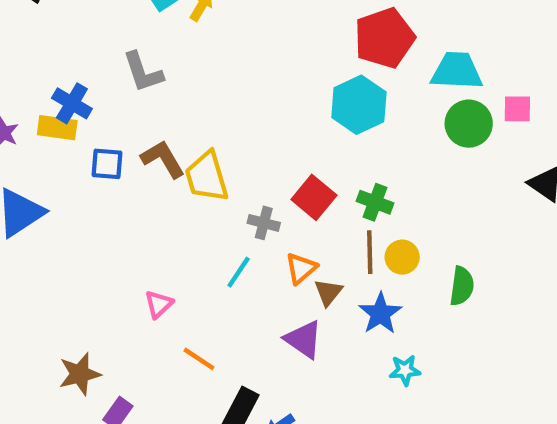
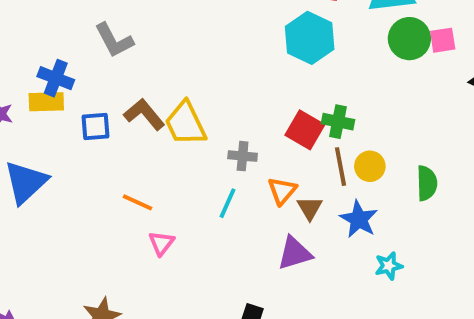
pink square: (517, 109) -> (443, 40), moved
red square: (314, 197) -> (305, 130), moved
purple triangle: (304, 339) -> (295, 253), turned -42
orange line: (199, 359) -> (137, 202), moved

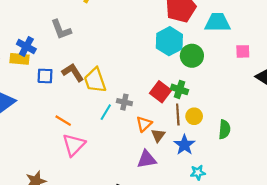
green circle: (409, 39) -> (192, 56), moved
cyan line: (227, 203) -> (106, 112), moved
pink triangle: (161, 243) -> (74, 145), size x1.6

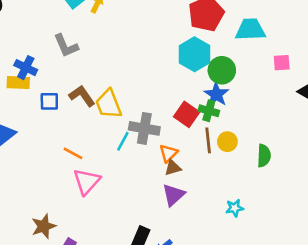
gray cross: (124, 102) -> (144, 128), size x1.6
brown triangle: (158, 135) -> (173, 168), moved, turned 40
blue star: (184, 145) -> (216, 94), moved
purple triangle: (147, 159) -> (174, 195), turned -30

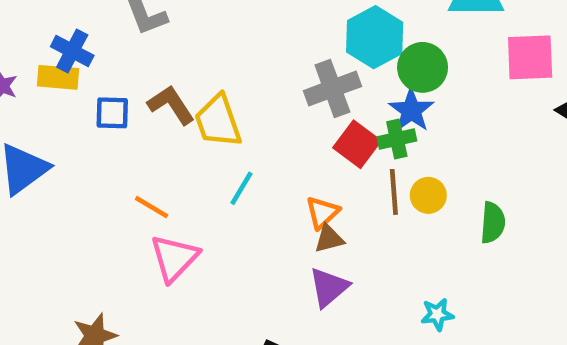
pink square: (282, 63) -> (530, 57), size x1.6
green cross: (209, 111) -> (397, 139), turned -30
gray cross: (144, 128) -> (332, 89), moved, turned -32

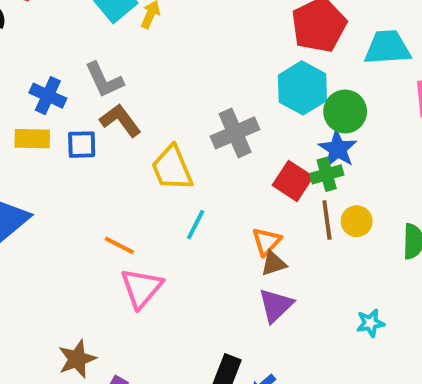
blue cross: (72, 51) -> (48, 96), moved
gray cross: (332, 89) -> (235, 133), moved
brown L-shape: (171, 105) -> (120, 120), moved
blue square: (112, 113) -> (82, 145), moved

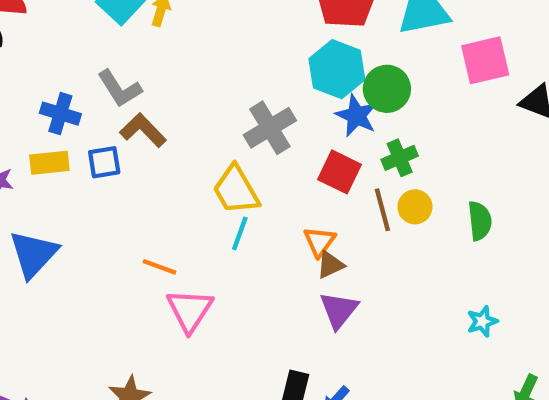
blue star: (338, 149) -> (356, 116), moved
yellow trapezoid: (172, 168) -> (236, 190), moved
green cross: (327, 174) -> (400, 158), moved
cyan star: (370, 323) -> (482, 321), moved

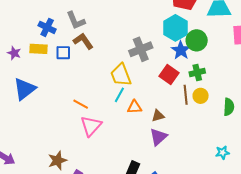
orange triangle: (319, 242) -> (135, 107), moved, turned 42

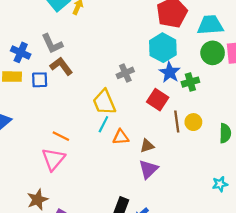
green circle: (197, 40) -> (213, 53), moved
gray cross: (141, 49) -> (125, 73), size x0.7
green cross: (197, 73) -> (190, 82), moved
pink triangle: (91, 126) -> (53, 159), moved

